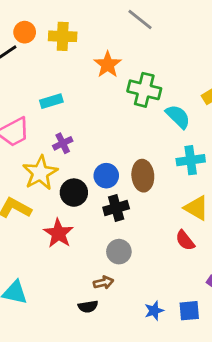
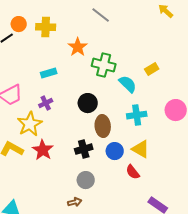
cyan rectangle: (51, 101) -> (49, 73), moved
blue circle: (106, 176) -> (115, 151), moved
black circle: (74, 193) -> (88, 103), moved
red star: (58, 233) -> (43, 150), moved

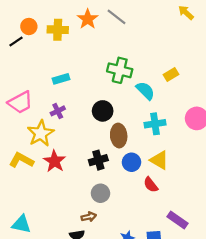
orange star: (78, 47) -> (88, 19), moved

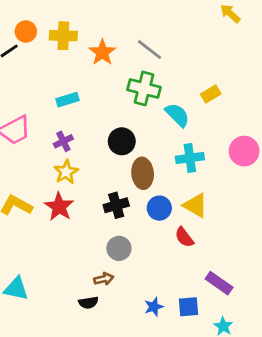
gray line: (117, 17) -> (150, 50), moved
orange star: (88, 19) -> (102, 52), moved
yellow star: (41, 133) -> (66, 172), moved, size x0.7

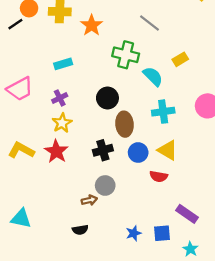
gray line: (150, 50) -> (149, 23), moved
red semicircle: (184, 237) -> (159, 176), turned -42
brown arrow: (104, 279) -> (89, 200), moved

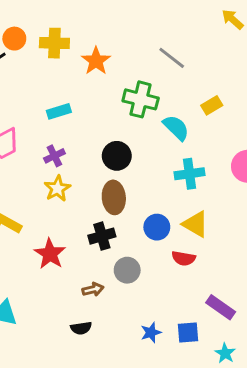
brown ellipse: (124, 124) -> (114, 197), moved
black cross: (103, 150) -> (102, 236), moved
red star: (56, 151) -> (50, 254), moved
gray circle: (105, 185) -> (127, 270), moved

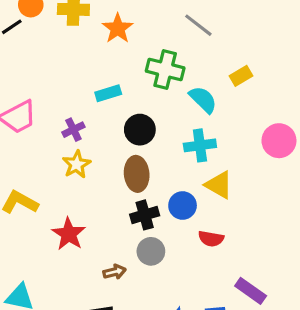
cyan rectangle: (59, 111) -> (108, 93), moved
cyan cross: (189, 174) -> (200, 145), moved
yellow triangle: (195, 224) -> (219, 185), moved
black cross: (102, 236) -> (145, 215), moved

